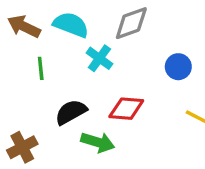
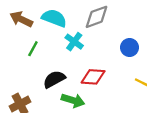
green line: (41, 68) -> (33, 49), turned 35

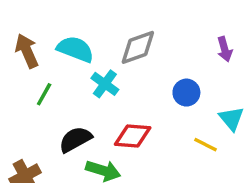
brown arrow: (21, 19) -> (27, 51), turned 40

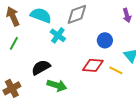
green line: (44, 94) -> (14, 43), moved
red diamond: (133, 136) -> (93, 65), moved

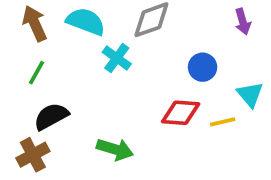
black semicircle: (41, 67) -> (51, 116), moved
yellow line: (116, 70) -> (223, 122), turned -40

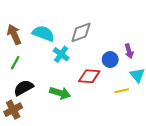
purple arrow: (243, 22) -> (129, 51), moved
red diamond: (181, 113) -> (89, 76), moved
green arrow: (115, 149) -> (60, 93), moved

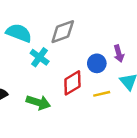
red diamond: (89, 76) -> (72, 83), turned -35
yellow line: (122, 91) -> (102, 94), moved

